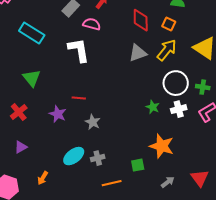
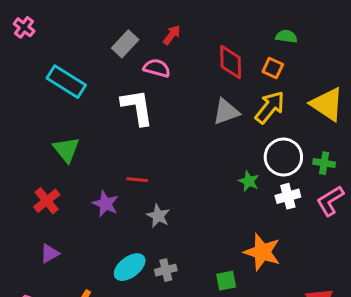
green star: (153, 107) -> (249, 181), moved

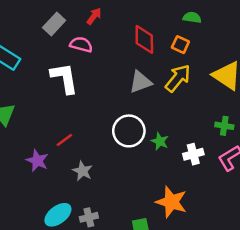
white circle: (283, 157) -> (129, 131), moved
red line: (137, 180) -> (64, 140), turned -42

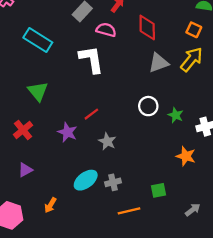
red diamond: (144, 39) -> (147, 27), moved
white circle: (129, 131) -> (148, 106), size x0.7
orange star: (171, 202) -> (186, 156), moved, size x0.7

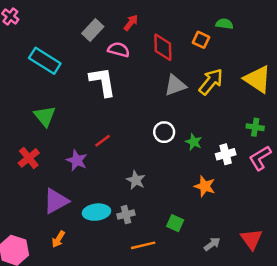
orange square: (194, 30) -> (201, 40), moved
gray star: (107, 141) -> (136, 180), moved
purple triangle: (25, 170) -> (56, 201), moved, size x1.6
cyan ellipse: (86, 180) -> (96, 212), turned 30
green square: (159, 190) -> (175, 223), turned 35

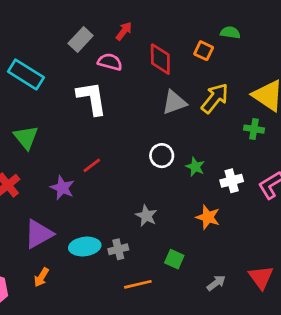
green cross: (255, 127) -> (254, 129), moved
gray star: (136, 180) -> (146, 216), moved

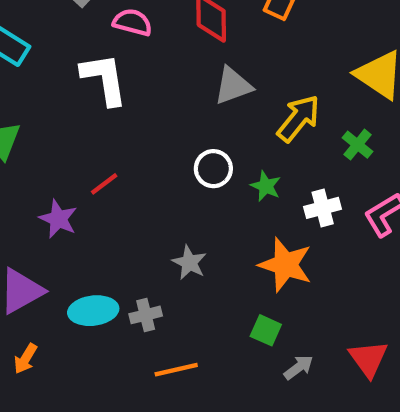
yellow arrow: (215, 98) -> (299, 118), moved
green cross: (254, 129) -> (358, 145), moved, turned 30
orange star: (208, 217) -> (285, 265), size x1.4
green square: (174, 259) -> (266, 330), moved

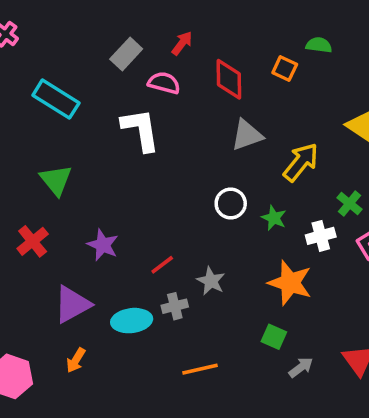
green cross: (358, 145) -> (350, 204), moved
red line: (104, 184) -> (162, 265), moved
gray cross: (146, 315) -> (175, 306), moved

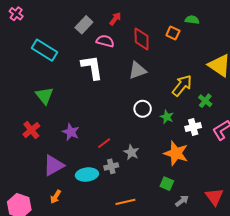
gray triangle: (247, 135) -> (138, 70), moved
green cross: (350, 204) -> (205, 101), moved

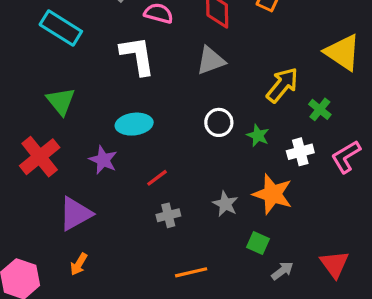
red cross: (31, 130) -> (40, 157), size x1.4
gray star: (131, 152) -> (225, 204), moved
cyan ellipse: (87, 175) -> (134, 124), moved

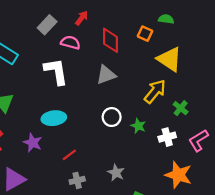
yellow triangle: (343, 52) -> (169, 59), moved
orange star: (273, 194) -> (178, 175), moved

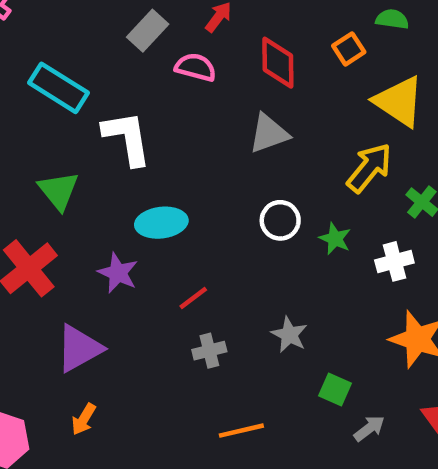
orange square: (145, 34) -> (349, 49), turned 32
white L-shape: (56, 71) -> (127, 138), moved

